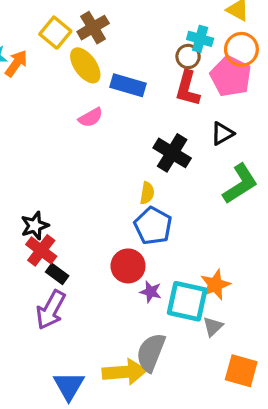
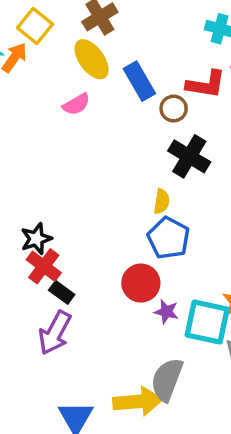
yellow square: (55, 33) -> (35, 26), moved
brown circle: (188, 56) -> (174, 109), moved
blue rectangle: (128, 85) -> (139, 81), turned 44
red L-shape: (188, 89) -> (206, 84), turned -96
pink semicircle: (91, 117) -> (76, 104), moved

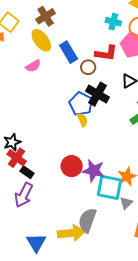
yellow semicircle: (162, 201) -> (82, 120), turned -32
blue pentagon: (169, 238) -> (81, 104), moved
purple star: (166, 312) -> (94, 171), moved, size x1.6

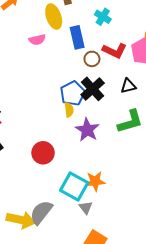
cyan cross: (113, 22) -> (103, 17), moved
purple star: (94, 171) -> (87, 130), moved
gray triangle: (126, 203) -> (86, 208), turned -40

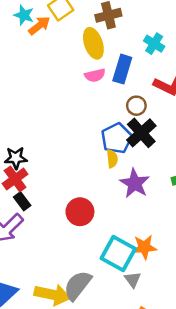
blue rectangle: (77, 37) -> (122, 69), turned 30
pink semicircle: (37, 40) -> (95, 75), moved
brown circle: (92, 59) -> (136, 106), moved

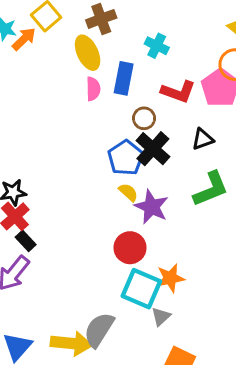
pink semicircle: (95, 75) -> (93, 89), turned -72
yellow semicircle: (112, 159) -> (128, 192), moved, turned -36
red circle: (80, 212) -> (130, 248), moved
gray triangle: (133, 280) -> (161, 317), turned 30

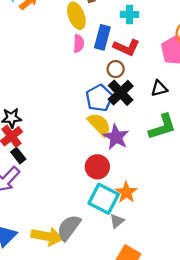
cyan cross: (157, 46) -> (130, 14), turned -30
red L-shape: (178, 92) -> (126, 47), moved
yellow semicircle: (128, 192) -> (99, 124), size x1.6
orange star: (170, 278) -> (126, 192), turned -30

